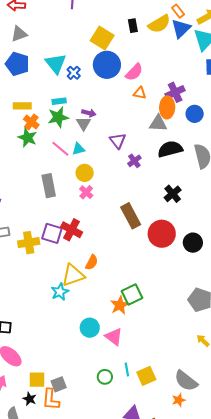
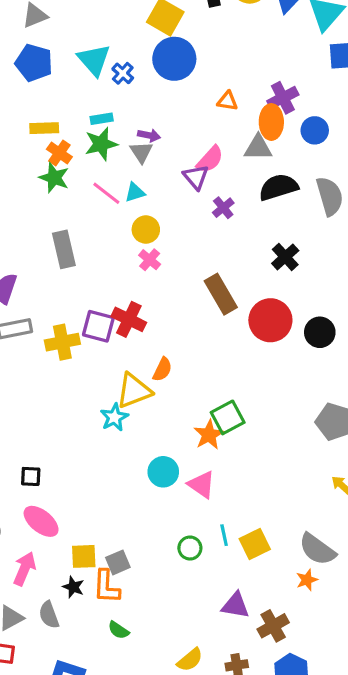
pink semicircle: (134, 72) -> (210, 159), moved
gray rectangle: (49, 186) -> (64, 249), moved

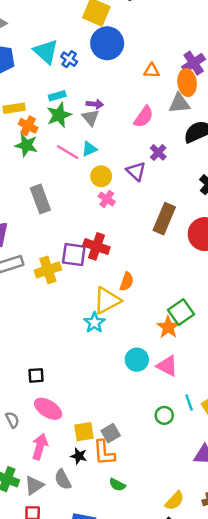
purple triangle: (196, 177) -> (136, 171), moved
brown rectangle: (221, 294) -> (164, 219), turned 60

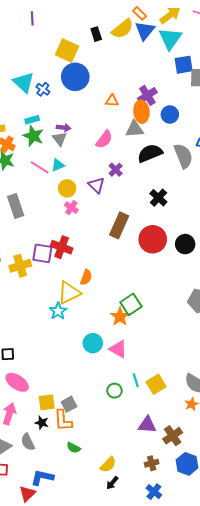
green star: (59, 115) -> (33, 136), turned -30
yellow semicircle: (175, 501) -> (108, 465), moved

